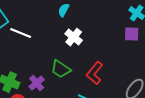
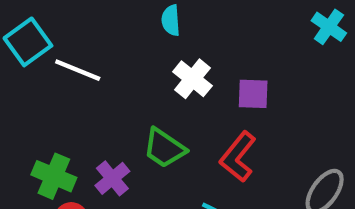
cyan semicircle: (64, 10) -> (171, 20), turned -32
purple square: (132, 34) -> (253, 94), moved

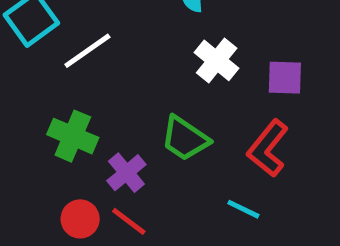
white line: (78, 70) -> (87, 51), turned -57
green cross: (54, 176) -> (73, 136), moved

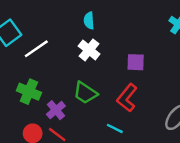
white cross: (217, 60) -> (89, 50), moved

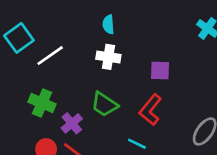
white cross: (89, 50) -> (108, 57), turned -30

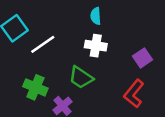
purple square: (160, 70) -> (142, 58), turned -36
green trapezoid: (104, 104) -> (81, 78), moved

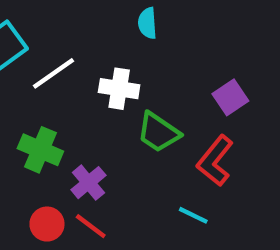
white cross: (96, 46) -> (119, 89), moved
green trapezoid: (81, 78) -> (158, 132), moved

